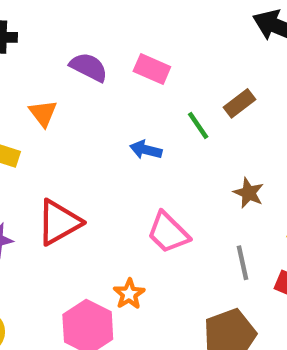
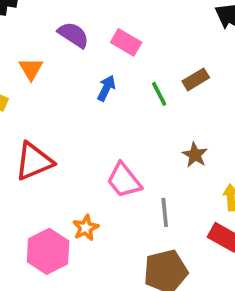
blue arrow: (146, 150) -> (106, 88), moved, turned 95
gray line: (242, 263) -> (165, 212), moved

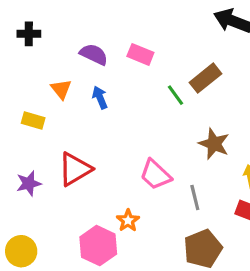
brown rectangle: (196, 79) -> (206, 78), size x1.4
blue arrow: (106, 88) -> (100, 98), moved, turned -40
brown star: (195, 155) -> (214, 144), size x1.4

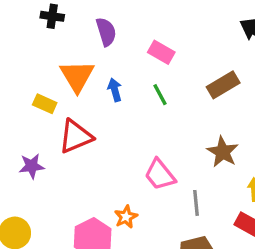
purple semicircle: (94, 54) -> (106, 32), moved, turned 40
orange triangle: (61, 89) -> (77, 76), size x1.6
green line: (175, 95) -> (160, 95), moved
red triangle: (75, 169) -> (76, 136), moved

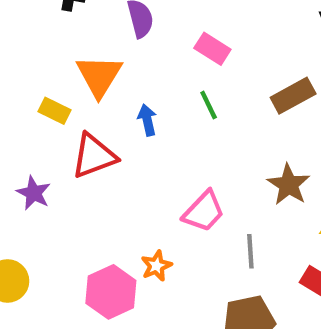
blue arrow: (115, 90) -> (147, 120), moved
purple star: (32, 166) -> (34, 193), turned 30
pink trapezoid: (160, 175) -> (204, 212), turned -100

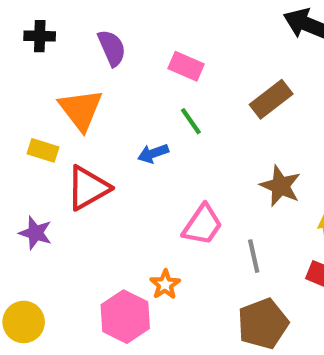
blue arrow: (147, 120) -> (153, 153), moved, turned -88

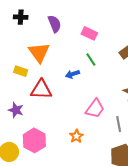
red triangle: (88, 188) -> (41, 90), turned 30
pink hexagon: (125, 317) -> (34, 140), moved

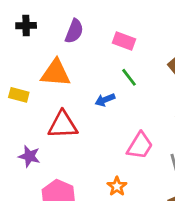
purple semicircle: (55, 24) -> (74, 31), turned 48
orange triangle: (39, 52) -> (56, 73), turned -45
yellow rectangle: (21, 71) -> (19, 95), moved

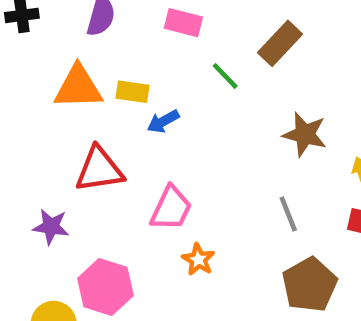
green line: (129, 77) -> (225, 76), moved
yellow rectangle: (19, 95) -> (133, 92), moved
pink trapezoid: (140, 146) -> (171, 208), moved

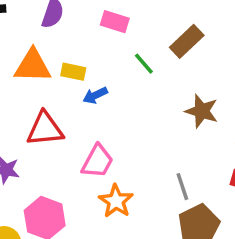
gray line: (288, 214) -> (182, 187), moved
orange star: (198, 259) -> (116, 201), size x1.4

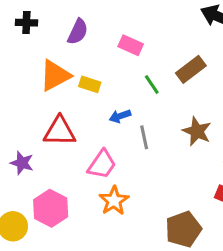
orange triangle: (33, 66) -> (55, 75), turned -36
blue arrow: (95, 95) -> (120, 116), moved
gray line: (182, 187) -> (144, 137), moved

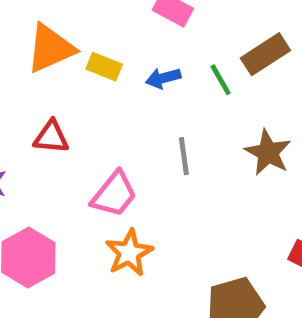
green line: (152, 84) -> (221, 80), moved
blue arrow: (120, 116) -> (163, 78), moved
red triangle: (60, 131) -> (51, 137), size x0.7

